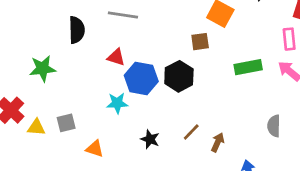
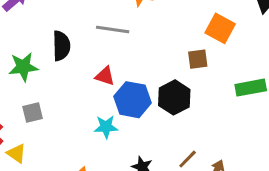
green star: (43, 69) -> (23, 67), moved
gray square: (66, 123) -> (33, 113), moved
yellow triangle: (36, 127) -> (17, 153), turned 30

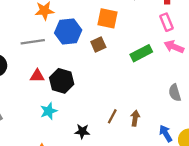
black hexagon: (174, 97) -> (62, 81), moved
blue hexagon: (133, 100) -> (68, 32), moved

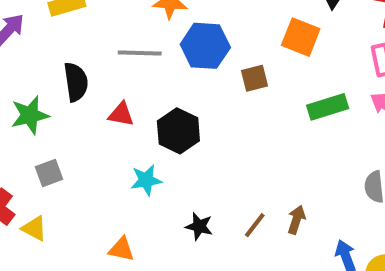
orange square: (107, 18) -> (301, 37), moved
red triangle: (37, 76) -> (121, 114), moved
brown line: (112, 116) -> (255, 225), moved

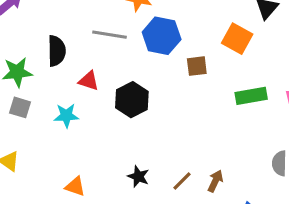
gray square: (49, 173) -> (20, 107), moved, turned 30
cyan star: (146, 180) -> (66, 116), moved

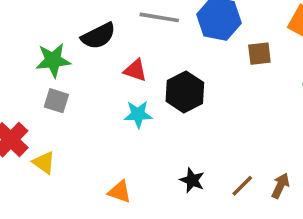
black semicircle: (57, 51) -> (98, 36), turned 64
cyan star: (66, 116) -> (138, 114), moved

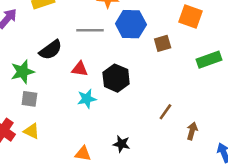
yellow triangle: (44, 163) -> (31, 131), moved
black star: (192, 180) -> (121, 144), moved
brown line: (242, 186) -> (165, 112), moved

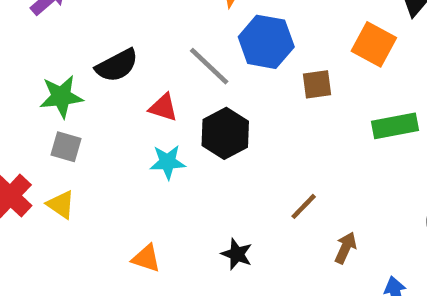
gray line: (90, 30) -> (209, 66), moved, turned 35
black star: (121, 144) -> (237, 254), moved

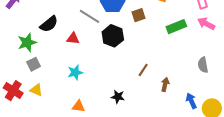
black hexagon: (225, 133) -> (113, 36), moved
gray square: (66, 147) -> (34, 64), turned -32
cyan star: (168, 162) -> (75, 72), moved

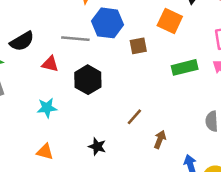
gray line: (89, 16) -> (75, 39), turned -35
black hexagon: (113, 36) -> (88, 80), moved

